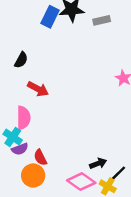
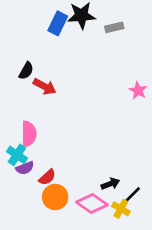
red arrow: (38, 89) -> (45, 86), moved
red semicircle: (40, 157) -> (47, 177), turned -105
orange circle: (33, 175) -> (55, 197), moved

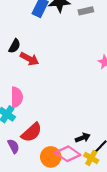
purple semicircle: (25, 168) -> (13, 146), moved, turned -96
red semicircle: (47, 177) -> (32, 132), size x1.5
orange circle: (55, 197) -> (51, 157), moved

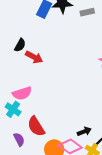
pink semicircle: (17, 97) -> (22, 93), turned 72
red semicircle: (32, 132) -> (36, 126), turned 100

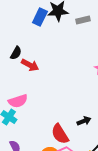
red semicircle: (36, 126) -> (60, 134), moved
black arrow: (84, 131) -> (84, 121), moved

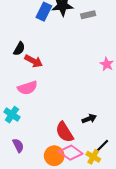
pink semicircle: (18, 101) -> (27, 88), moved

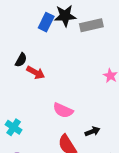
gray rectangle: (88, 15) -> (91, 25), size x1.5
pink semicircle: (27, 88) -> (63, 110), moved, turned 42

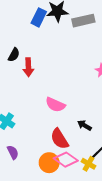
red arrow: (36, 73) -> (28, 67), turned 60
black arrow: (92, 131) -> (84, 125), turned -128

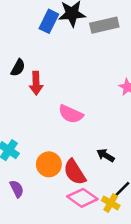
pink semicircle: (55, 105) -> (71, 114), moved
orange circle: (49, 163) -> (49, 164), moved

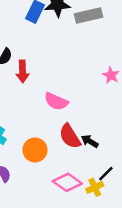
red semicircle: (75, 172) -> (70, 136), moved
yellow cross: (111, 203) -> (95, 187), turned 35

